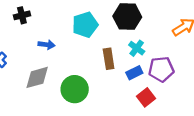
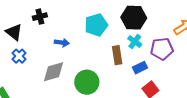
cyan cross: (137, 48) -> (135, 42), moved
purple pentagon: (161, 69) -> (162, 49), moved

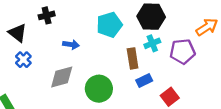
cyan cross: (135, 42) -> (152, 43), turned 32
blue rectangle: (140, 68) -> (144, 81), moved

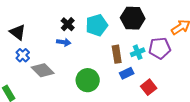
black cross: (47, 15) -> (68, 24), moved, turned -32
cyan cross: (152, 43) -> (138, 52), moved
gray diamond: (62, 77) -> (43, 70), moved, turned 60

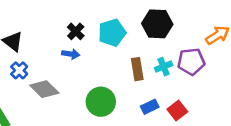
blue rectangle: (127, 73) -> (150, 107), moved

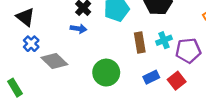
purple pentagon: (191, 62) -> (188, 51), moved

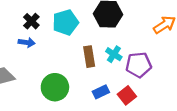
cyan cross: (164, 40) -> (114, 54), turned -35

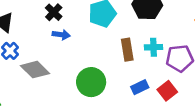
black cross: (31, 21) -> (54, 12), moved
cyan cross: (114, 54) -> (153, 47), turned -35

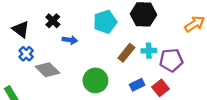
black cross: (54, 12) -> (53, 21), moved
brown rectangle: (127, 50) -> (126, 53), turned 48

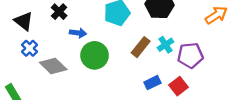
cyan cross: (149, 51) -> (165, 45), turned -32
green circle: (95, 80) -> (95, 55), moved

